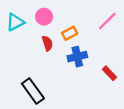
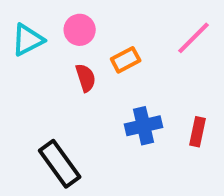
blue cross: (77, 57) -> (144, 126), moved
red rectangle: (109, 73) -> (198, 132), turned 56

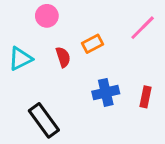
pink circle: (80, 30) -> (47, 16), moved
cyan triangle: (28, 40) -> (20, 59), moved

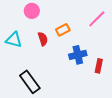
cyan triangle: (20, 59) -> (14, 40), turned 42
blue cross: (106, 92) -> (78, 55), moved

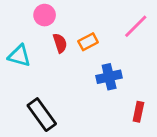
red semicircle: (43, 39) -> (60, 43), moved
red rectangle: (99, 66) -> (138, 112), moved

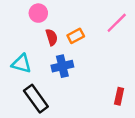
cyan triangle: (19, 56) -> (21, 64), moved
blue cross: (109, 77) -> (62, 66), moved

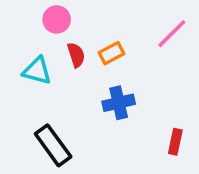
cyan triangle: (21, 64) -> (37, 71), moved
blue cross: (62, 66) -> (119, 103), moved

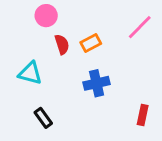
cyan triangle: (37, 71) -> (30, 73), moved
black rectangle: (53, 145) -> (43, 118), size x0.6

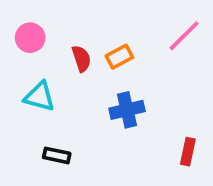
pink circle: (46, 16) -> (30, 38), moved
black rectangle: (43, 118) -> (57, 155), turned -42

